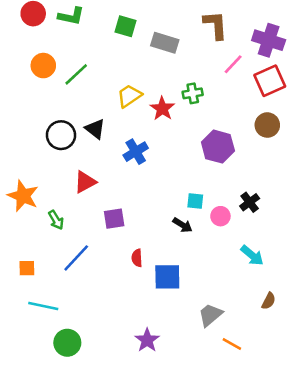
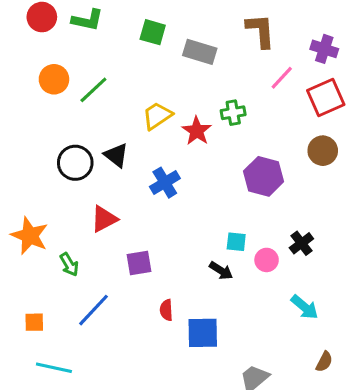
purple cross: (269, 40) -> (324, 49), size x0.7

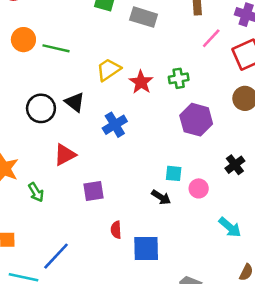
green line: (93, 90) -> (56, 48), turned 56
green cross: (233, 113) -> (179, 78), moved
black cross: (301, 243) -> (235, 165), moved
blue line: (93, 310) -> (56, 256), moved

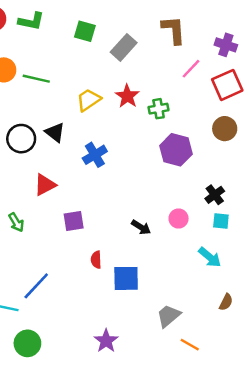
gray rectangle: (144, 17) -> (124, 47), turned -65
red star: (141, 82) -> (127, 96), moved
cyan square: (174, 173) -> (221, 221), moved

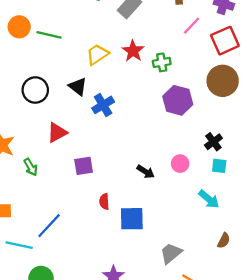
brown circle: (225, 129) -> (223, 81), size x1.4
black triangle: (55, 132) -> (78, 87), moved

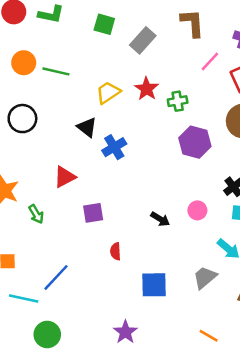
black circle: (35, 90) -> (22, 119), moved
blue square: (132, 219) -> (154, 285), moved
gray trapezoid: (171, 253) -> (205, 277), moved

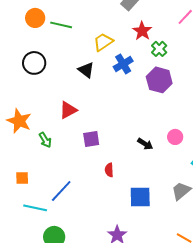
red star: (147, 89) -> (142, 31), moved
green cross: (178, 101) -> (159, 49), turned -35
purple hexagon: (195, 142) -> (159, 80), moved
blue cross: (114, 147) -> (123, 64), moved

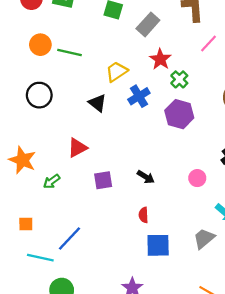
green arrow: (45, 140) -> (52, 181), turned 84
black arrow: (145, 144) -> (146, 177), moved
red semicircle: (109, 170) -> (143, 215), moved

